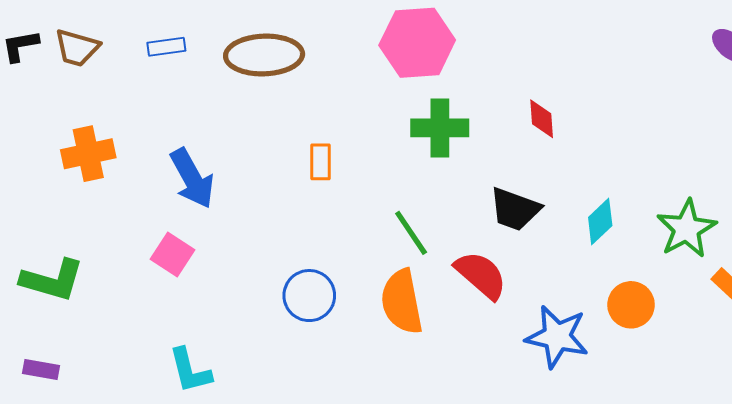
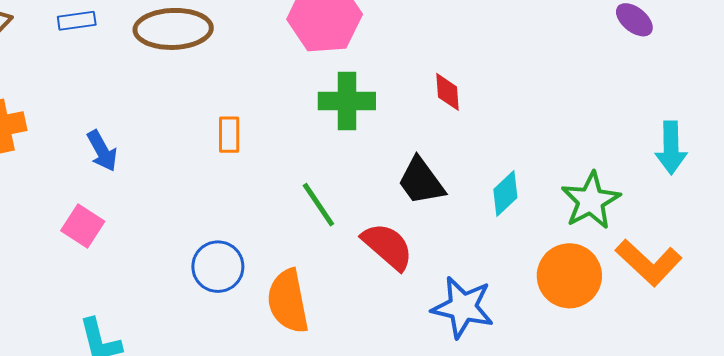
blue arrow: (192, 178) -> (102, 151), size x0.7
black trapezoid: (515, 209) -> (421, 181), turned 34
orange semicircle: (402, 302) -> (288, 301), moved
orange circle: (631, 305) -> (569, 276), moved, size x1.4

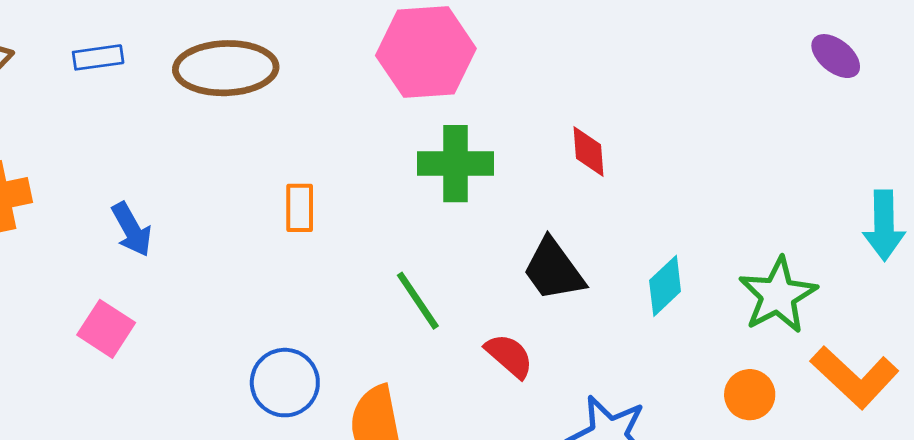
red semicircle: (388, 246) -> (509, 356), size x0.7
orange circle: (569, 276) -> (750, 395), size x0.6

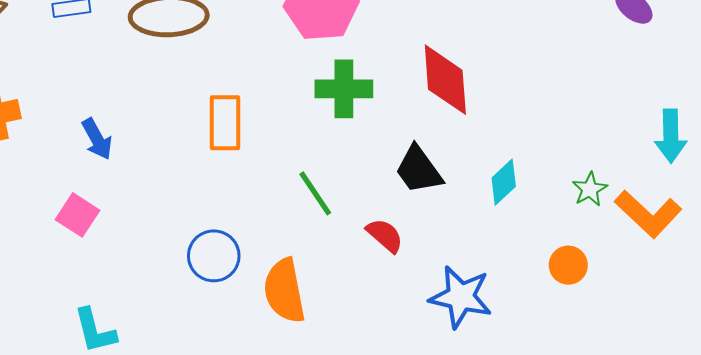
red diamond: (588, 151) -> (445, 80), size x1.8
orange rectangle: (300, 208) -> (225, 123), size x1.5
green star: (778, 295) -> (590, 189), size x0.6
orange L-shape: (855, 377) -> (648, 214), moved

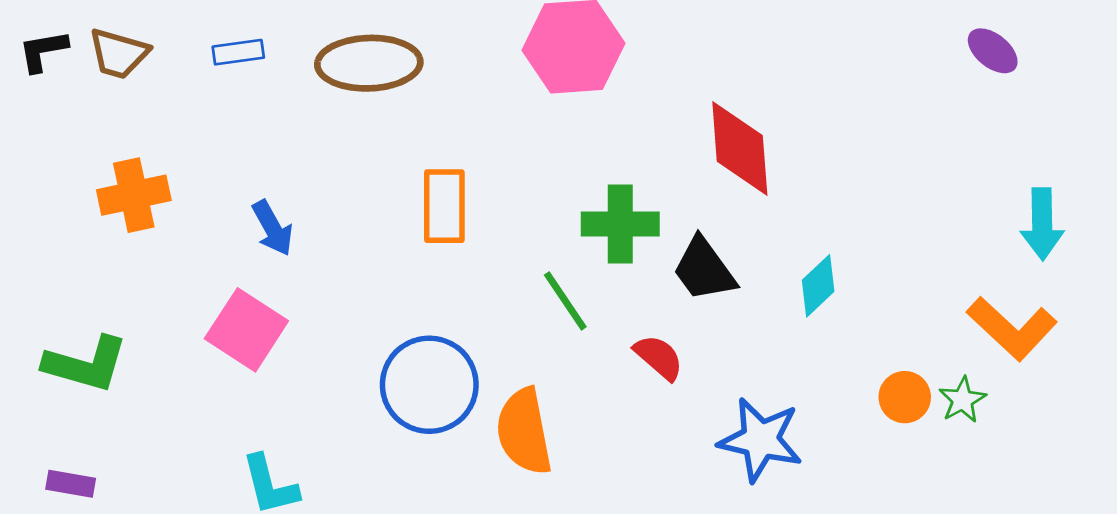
green cross: (344, 89) -> (620, 224), moved
green star: (590, 189) -> (962, 400), moved
pink square: (77, 215) -> (246, 330), size x1.4
blue circle: (214, 256) -> (429, 385), size x1.4

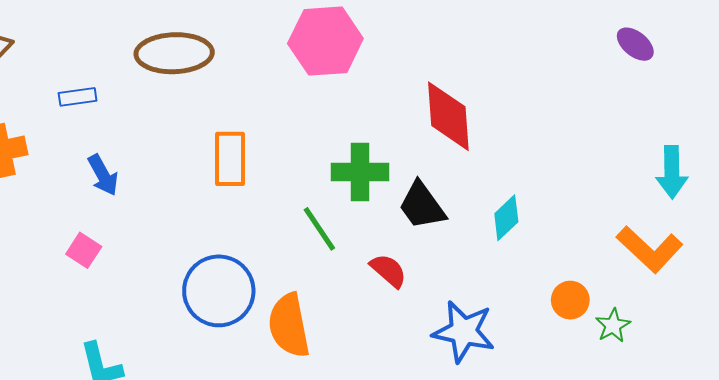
blue rectangle: (238, 52) -> (78, 97), moved
pink square: (246, 330) -> (84, 250), size x0.6
green star: (962, 400) -> (613, 325), moved

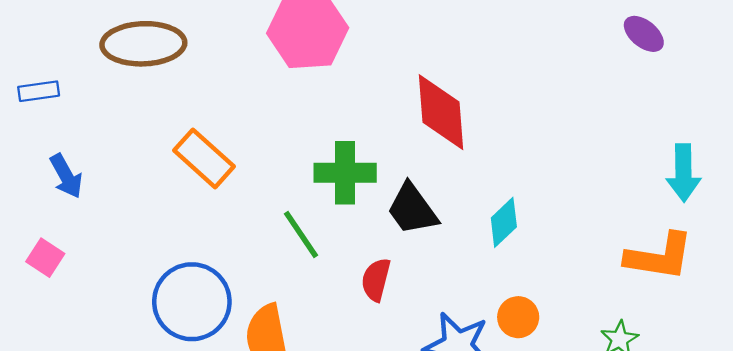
orange rectangle: (230, 159) -> (204, 158), turned -48
orange L-shape: (650, 249) -> (659, 257), turned -34
red semicircle: (388, 271) -> (376, 280), turned -117
orange circle: (570, 300) -> (518, 317), moved

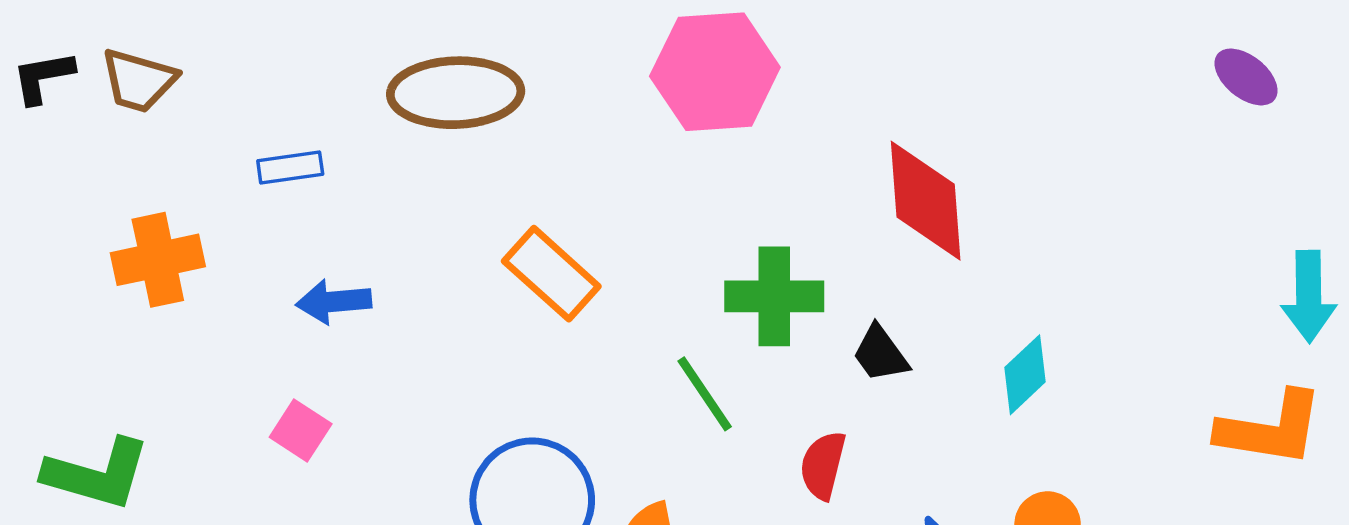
blue arrow: (66, 176) -> (334, 302), turned 114
black trapezoid: (412, 209) -> (880, 354), size x0.7

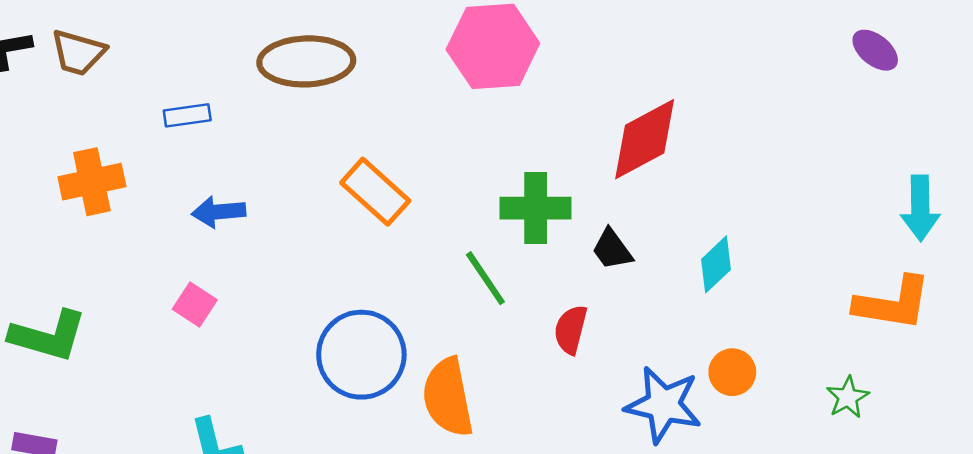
red diamond: (926, 201) -> (645, 139), turned 66

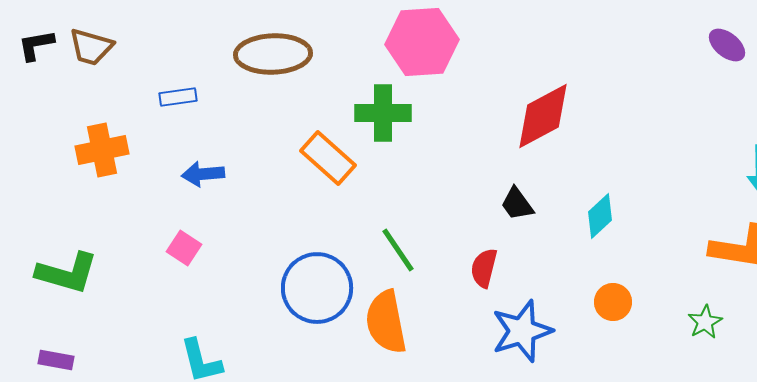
green cross: (536, 208) -> (383, 113), moved
green line: (485, 278) -> (398, 250), moved
blue star: (663, 405) -> (522, 331), moved, turned -30

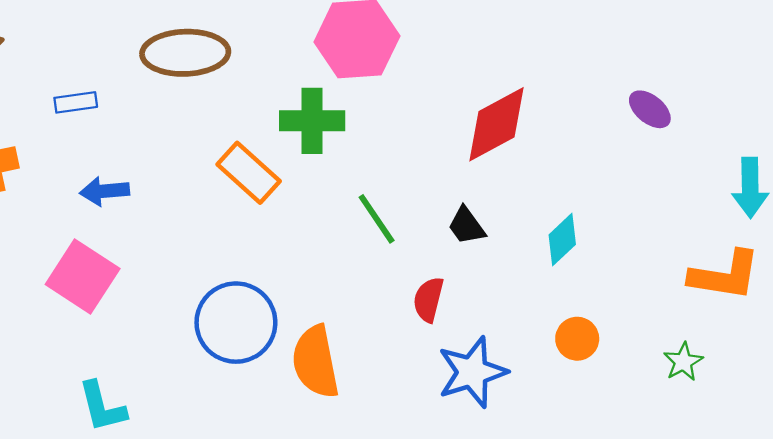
purple ellipse: (727, 45) -> (650, 109), moved
pink square: (184, 248) -> (83, 276), size x1.8
green line: (398, 250) -> (377, 219), moved

